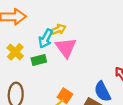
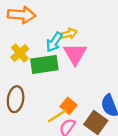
green rectangle: (39, 60) -> (44, 64), size x1.6

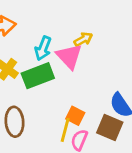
yellow arrow: (69, 34) -> (83, 39), moved
yellow line: (57, 116) -> (65, 130), turned -30

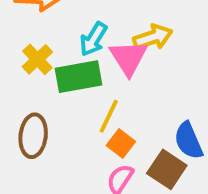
yellow arrow: (83, 39) -> (153, 37), size x1.4
yellow line: (65, 130) -> (109, 116), moved

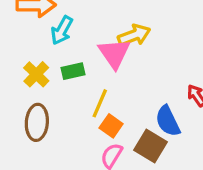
cyan arrow: (93, 39) -> (62, 30), moved
yellow cross: (37, 59) -> (36, 74), moved
green rectangle: (79, 77) -> (73, 71), size x0.6

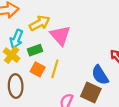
cyan arrow: (62, 30) -> (16, 39), moved
yellow arrow: (134, 35) -> (40, 23), moved
orange square: (111, 126) -> (38, 69), moved

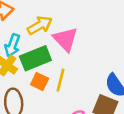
green rectangle: (35, 50) -> (35, 58), size x1.6

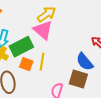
yellow arrow: (40, 25) -> (47, 14), moved

